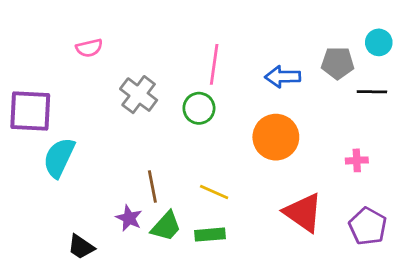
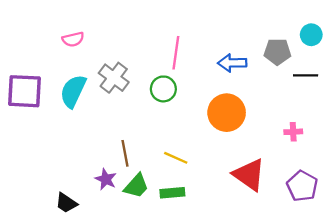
cyan semicircle: (59, 158) -> (73, 91), moved

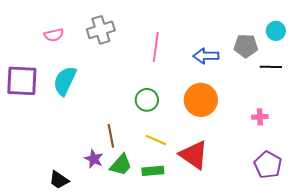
pink semicircle: (73, 39) -> (54, 35), moved
gray cross: (114, 78) -> (101, 30), moved, turned 36
green circle: (163, 89) -> (147, 100), moved
red triangle: (249, 175) -> (194, 155), moved

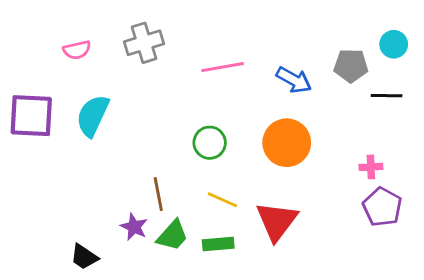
pink line: (156, 47) -> (222, 67), turned 72
blue arrow: (206, 56) -> (294, 80), turned -150
red triangle: (194, 155) -> (277, 221), turned 32
purple pentagon: (268, 165) -> (382, 207), moved

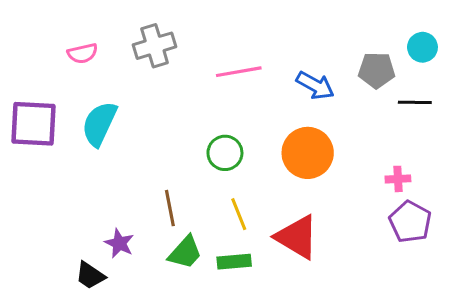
yellow line: (222, 200) -> (239, 214), turned 44
red triangle: (277, 221) -> (297, 237), turned -36
purple star: (134, 227) -> (119, 243), moved

